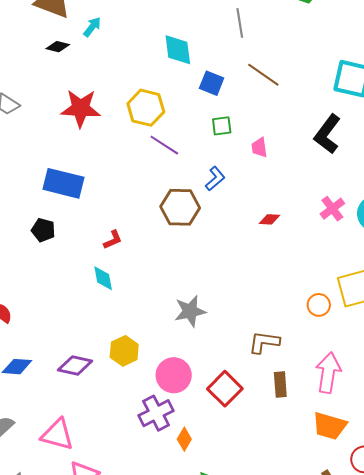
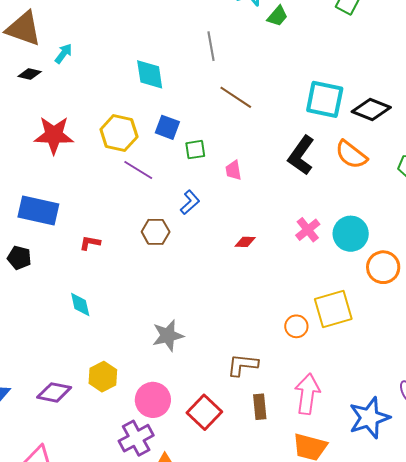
blue square: (212, 83) -> (167, 127), moved
brown hexagon: (180, 207) -> (156, 232), size x0.7
red L-shape: (113, 240) -> (90, 243), moved, turned -145

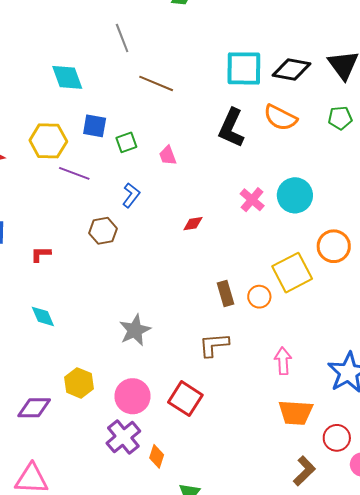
orange circle: (383, 267) -> (334, 246), moved
pink arrow: (307, 394) -> (283, 361), size x0.7
brown rectangle: (260, 407) -> (225, 294), moved

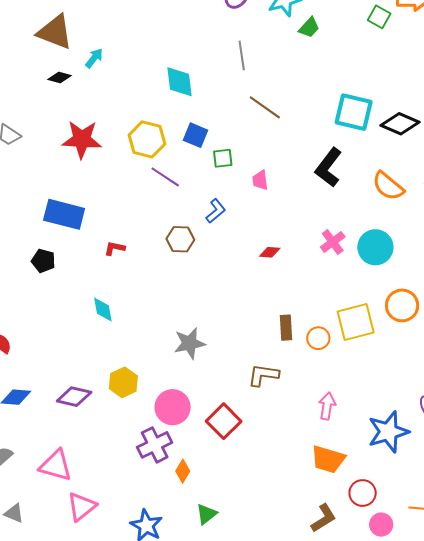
orange semicircle: (280, 118) -> (388, 186), moved

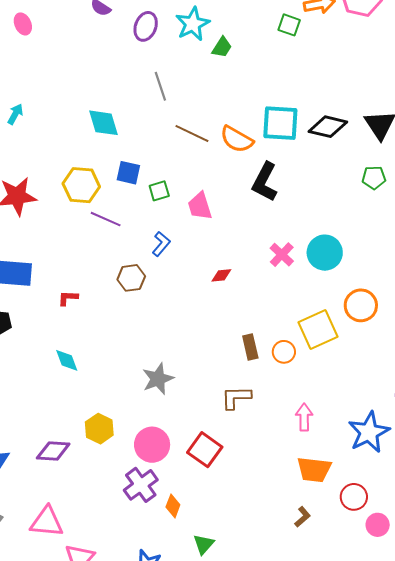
pink trapezoid: (260, 180) -> (200, 206), size x1.4
orange semicircle: (388, 186) -> (237, 139), moved
brown L-shape: (323, 518) -> (302, 517), moved, size x0.7

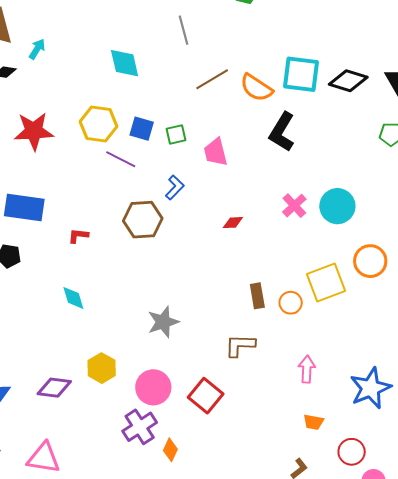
brown line: (192, 134) -> (212, 79), turned -60
blue square: (128, 173) -> (142, 129), moved
brown hexagon: (131, 278) -> (143, 220), size x1.4
orange trapezoid: (314, 470) -> (314, 422), size x0.6

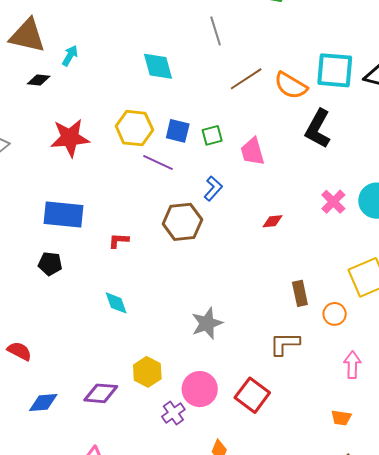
orange circle: (291, 303) -> (335, 314), moved
orange trapezoid: (314, 422) -> (341, 418), moved
purple cross: (140, 427) -> (173, 413), moved, size x0.7

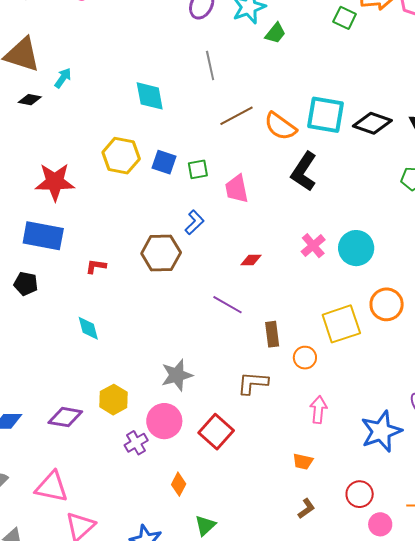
red star: (70, 138) -> (55, 182), moved
purple line: (158, 162) -> (228, 305), moved
gray star: (207, 323) -> (177, 375), moved

